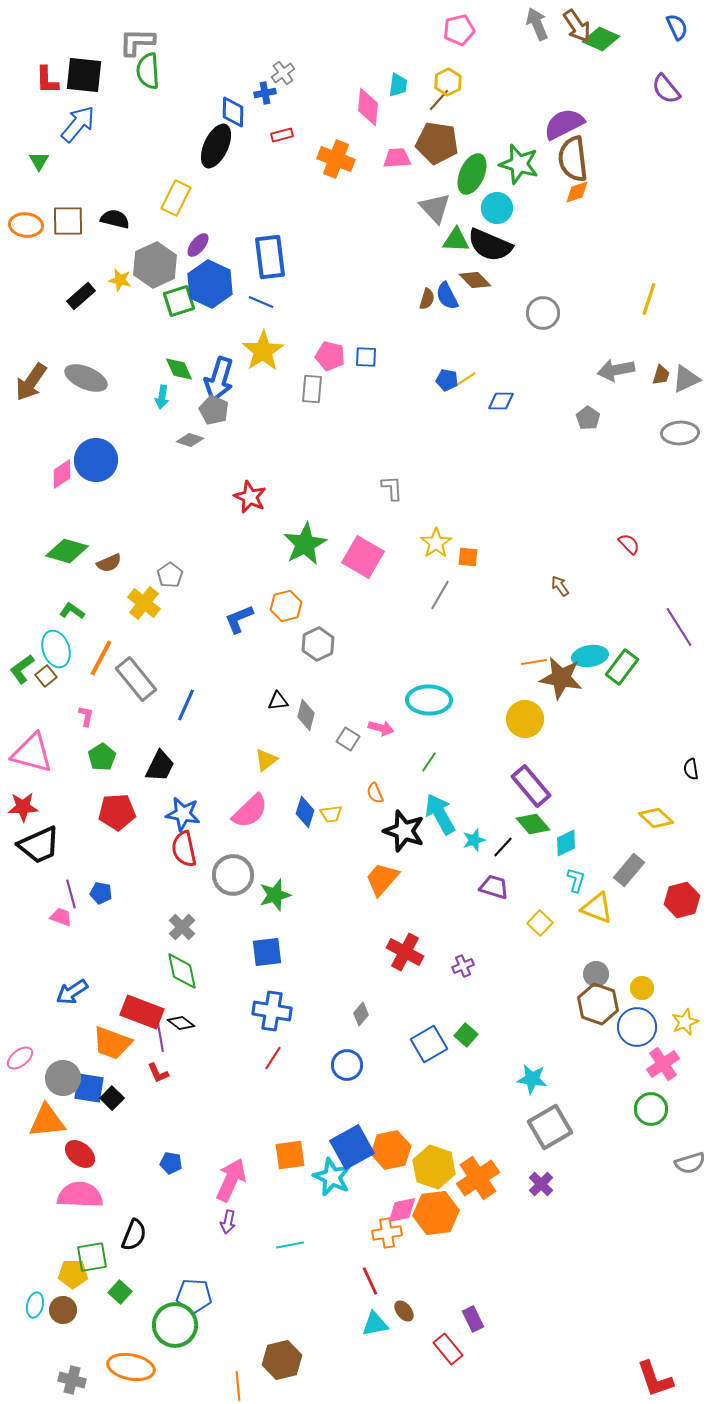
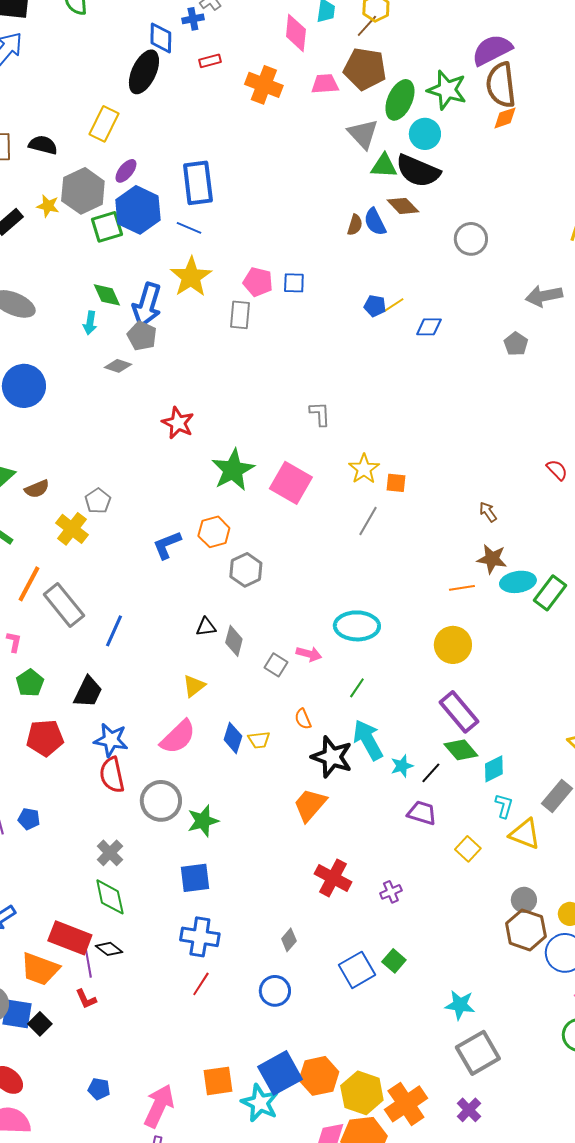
brown star: (561, 678) -> (492, 559), moved, size x0.7

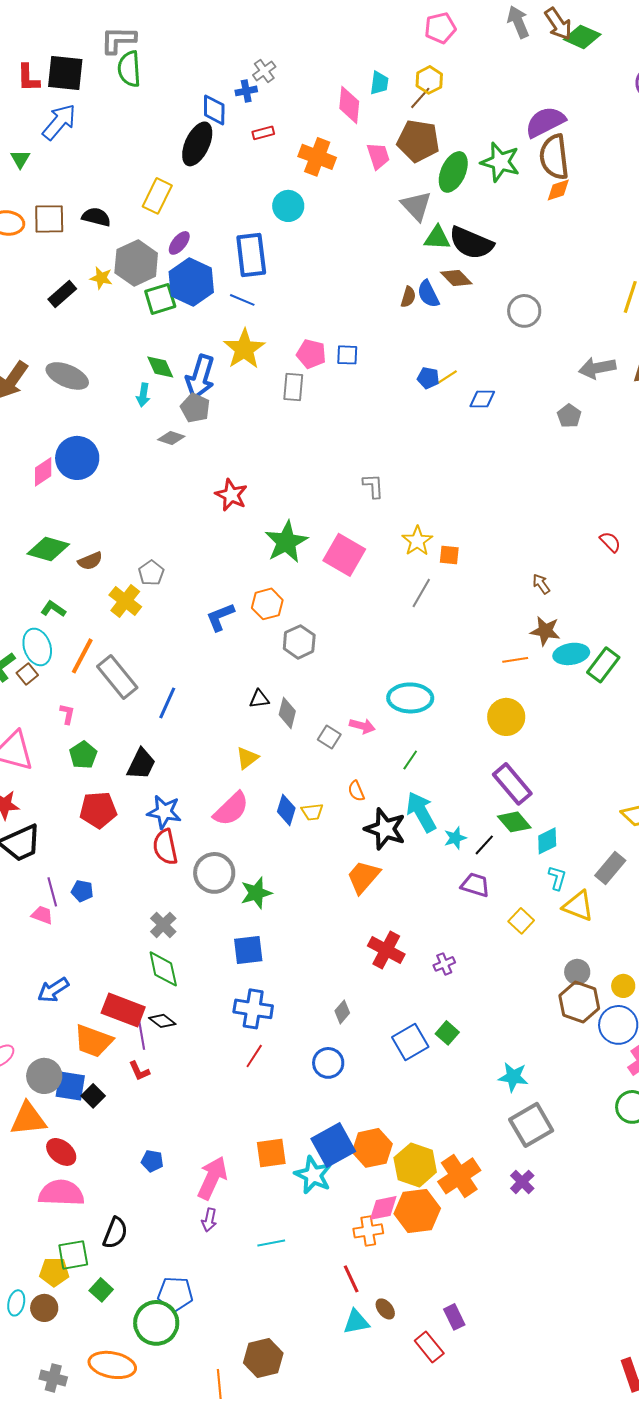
pink trapezoid: (325, 84) -> (378, 156), turned 76
cyan circle: (425, 134) -> (288, 206), moved

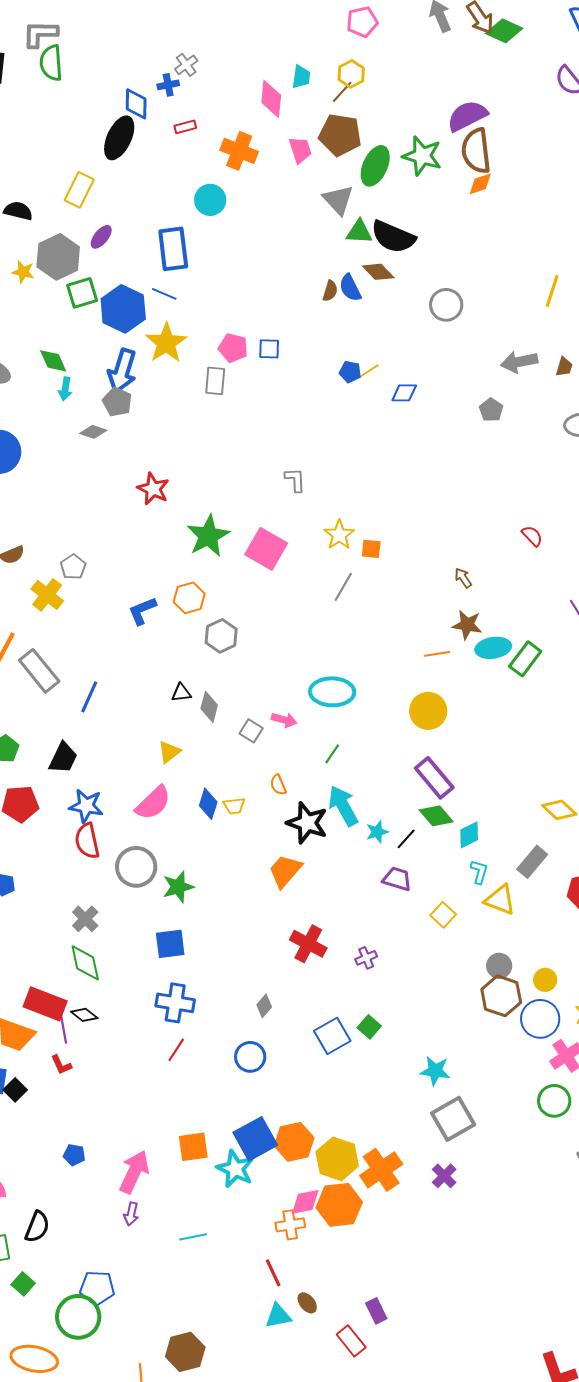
blue hexagon: (191, 282) -> (123, 309), moved
green diamond: (160, 367) -> (53, 361), moved

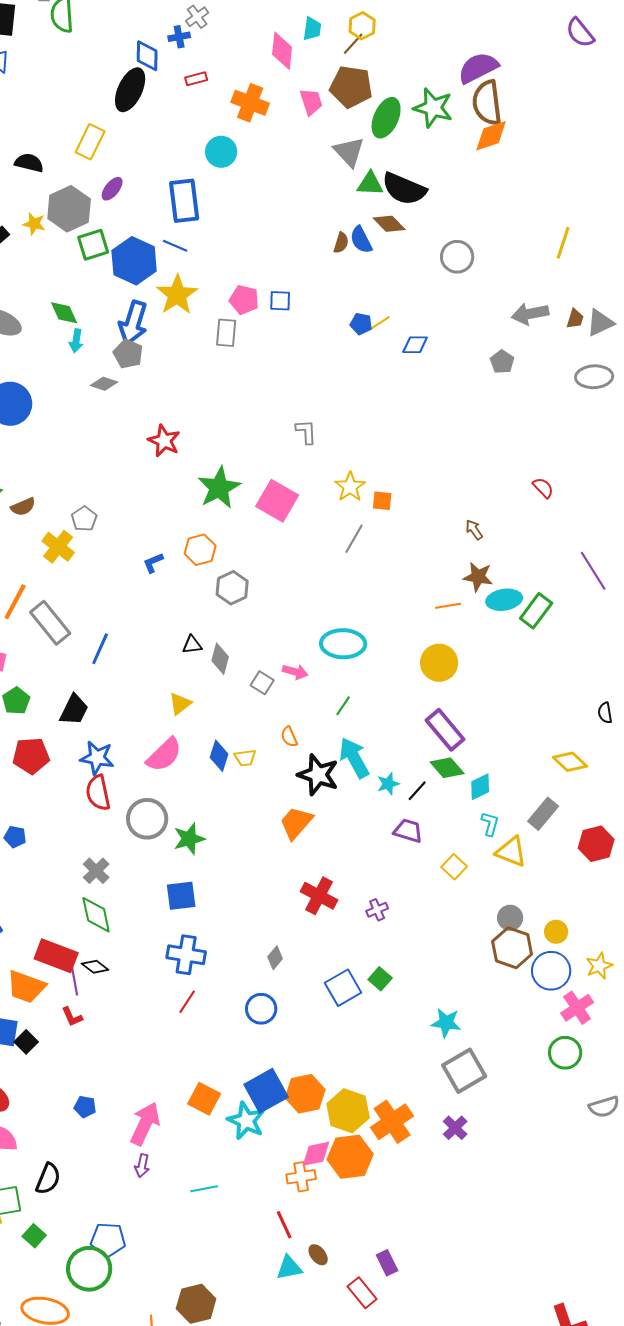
orange diamond: (480, 184) -> (491, 136), size x1.4
blue L-shape: (142, 611) -> (153, 563), size x0.7
orange square: (193, 1147) -> (204, 1099), turned 36

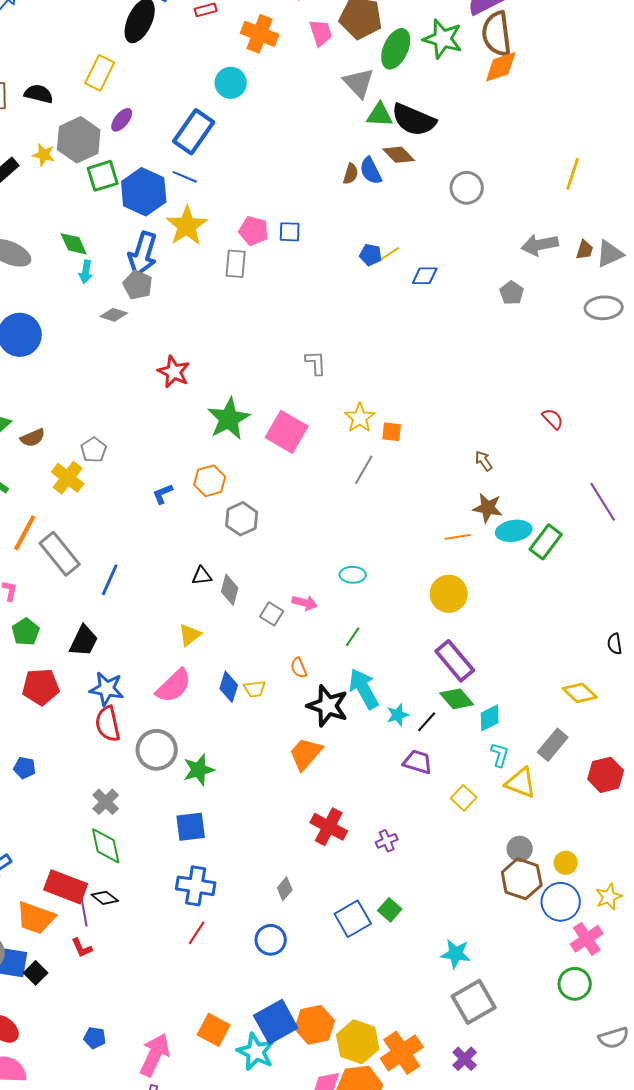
blue rectangle: (184, 201) -> (194, 132), turned 42
cyan ellipse: (343, 644) -> (353, 575), size x0.6

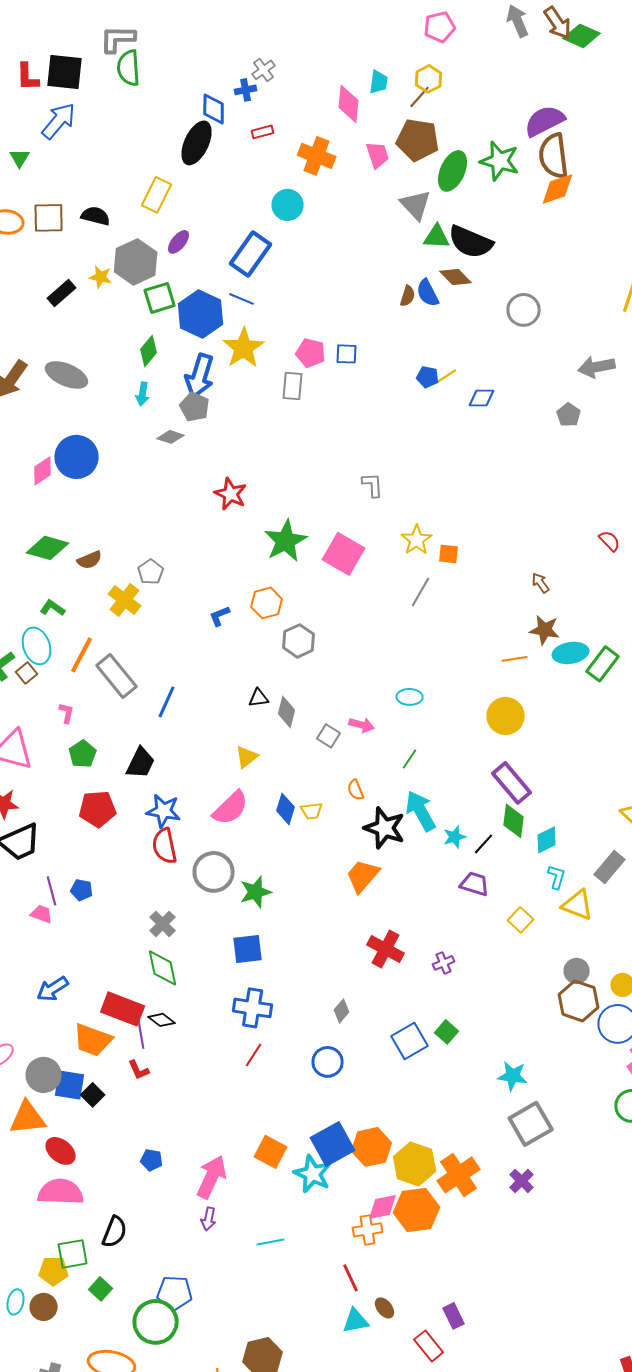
green diamond: (74, 244) -> (149, 351), moved, turned 64
green diamond: (457, 699) -> (514, 821), turned 48

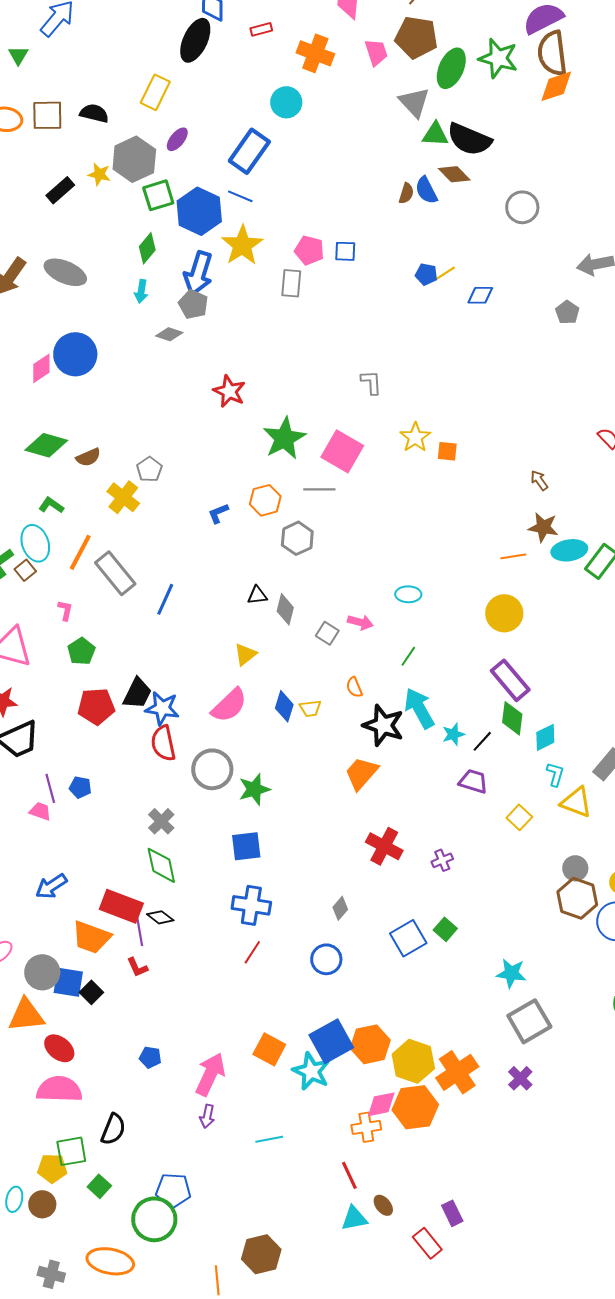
gray line: (421, 592) -> (319, 489), moved, turned 60
black trapezoid: (141, 763) -> (137, 693), moved

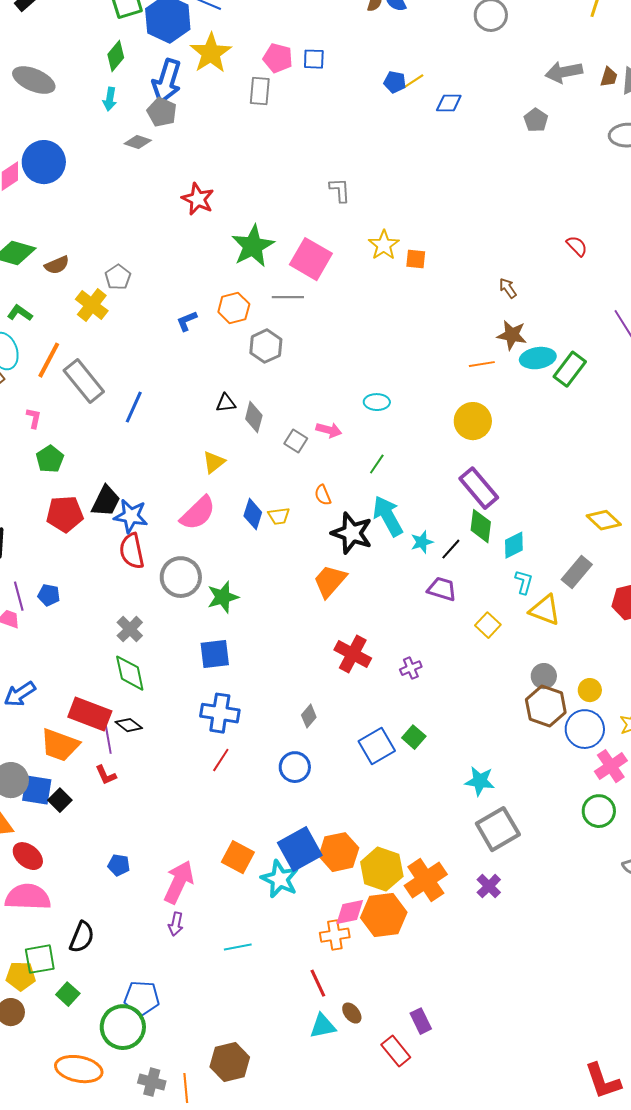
gray cross: (51, 1274) -> (152, 1082), moved

